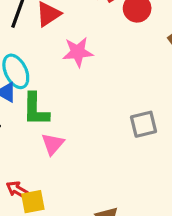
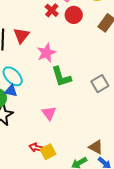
green L-shape: (36, 109) -> (61, 77), moved

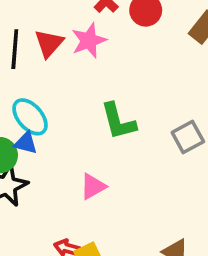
pink star: (46, 53) -> (89, 41), moved
pink triangle: (49, 113) -> (93, 186), turned 35

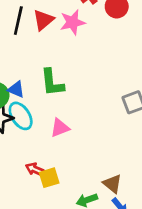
cyan ellipse: (30, 117) -> (21, 116), moved
green L-shape: (118, 121) -> (52, 83), moved

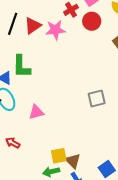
green L-shape: (52, 83) -> (21, 66), moved
yellow square: (49, 178) -> (59, 156), moved

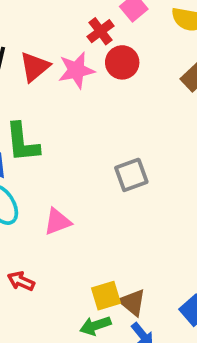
red circle: (92, 21) -> (122, 62), moved
gray square: (97, 98) -> (131, 175), moved

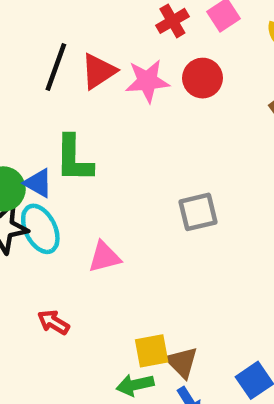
red cross: (101, 31) -> (172, 21), moved

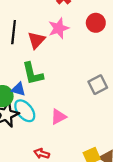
red triangle: (99, 71) -> (36, 40), moved
red circle: (203, 78) -> (96, 23), moved

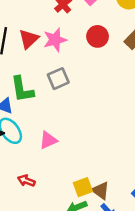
red triangle: (36, 40) -> (29, 39), moved
gray square: (98, 85) -> (58, 79), moved

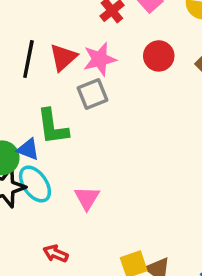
gray square: (58, 79) -> (93, 94), moved
pink triangle: (48, 140) -> (87, 198), turned -36

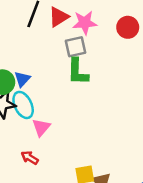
green L-shape: (53, 127) -> (78, 72), moved
blue triangle: (28, 149) -> (22, 79), turned 42
pink triangle: (87, 198) -> (41, 127), moved

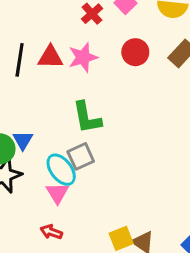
red triangle: (59, 17) -> (50, 57), turned 45
gray square: (75, 47) -> (81, 156), moved
cyan ellipse: (23, 105) -> (61, 170), moved

